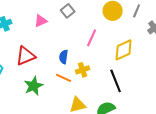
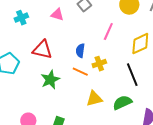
pink triangle: (41, 21) -> (57, 15), turned 40
red triangle: (26, 56) -> (42, 50), turned 35

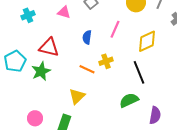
blue semicircle: (80, 51) -> (87, 37), moved
green star: (50, 80) -> (41, 71), moved
yellow triangle: (94, 99) -> (77, 96), moved, turned -30

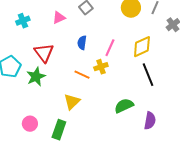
pink triangle: (64, 12) -> (59, 18), turned -40
pink line: (115, 29) -> (110, 48), moved
red triangle: (49, 47) -> (44, 53), turned 40
black line: (139, 72) -> (148, 75), moved

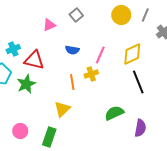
cyan cross: (23, 21) -> (13, 49), moved
blue semicircle: (82, 43) -> (72, 50), turned -88
red triangle: (44, 53) -> (34, 60), turned -40
orange line: (82, 75) -> (72, 82), turned 56

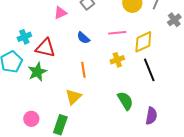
blue semicircle: (72, 50) -> (83, 38), turned 32
pink line: (100, 55) -> (117, 33), moved, turned 60
yellow cross: (91, 74) -> (117, 60), moved
green semicircle: (114, 113) -> (125, 101), turned 84

